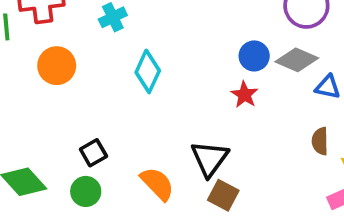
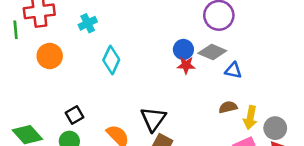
red star: (244, 95) -> (186, 65), moved, turned -30
brown semicircle: (320, 141) -> (228, 107), turned 78

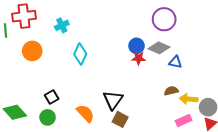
yellow arrow: (250, 118) -> (189, 99), turned 84

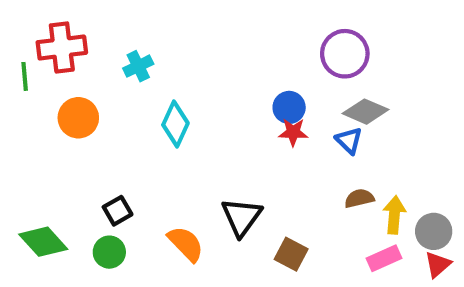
gray diamond: (159, 48) -> (365, 112), moved
blue triangle: (175, 62) -> (349, 140), moved, turned 32
yellow arrow: (189, 99) -> (394, 215), turned 90
brown square: (120, 119) -> (291, 254), moved

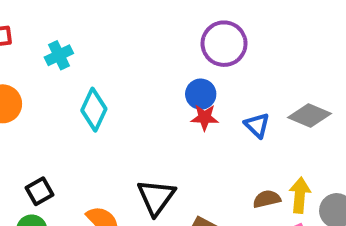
purple circle: (345, 54) -> (224, 44), moved
gray diamond: (365, 112) -> (309, 116), moved
brown semicircle: (359, 198) -> (267, 199), moved

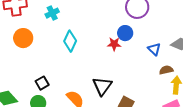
red star: (205, 117) -> (114, 44), moved
brown semicircle: (267, 199) -> (166, 70), moved

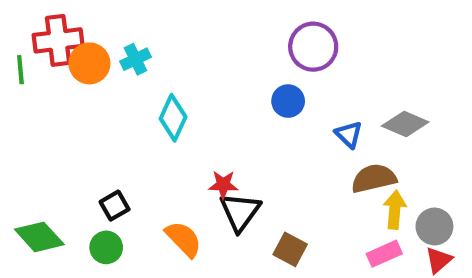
orange circle: (23, 38) -> (89, 63), moved
red star: (114, 44) -> (223, 185), moved
brown semicircle: (166, 70) -> (374, 178), size x1.5

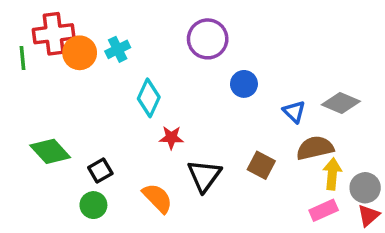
purple circle: (313, 47) -> (208, 39), moved
red star: (223, 185) -> (171, 138), moved
green diamond: (39, 237) -> (50, 151), moved
brown square: (290, 249) -> (261, 165), moved

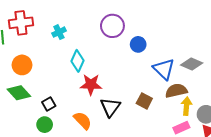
orange circle: (80, 53) -> (22, 65), moved
blue circle: (244, 84) -> (138, 44), moved
blue triangle: (294, 112) -> (164, 69), size x1.6
red star: (171, 138) -> (91, 84), size x1.5

